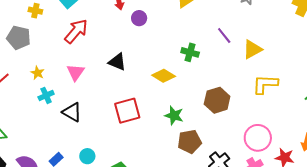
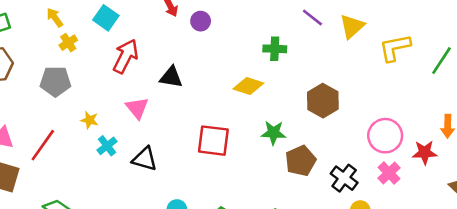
yellow cross: (35, 11) -> (68, 43), turned -32
black triangle: (117, 62) -> (171, 77), moved
yellow L-shape: (265, 84) -> (395, 48), moved
red square: (127, 111) -> (213, 141), turned 36

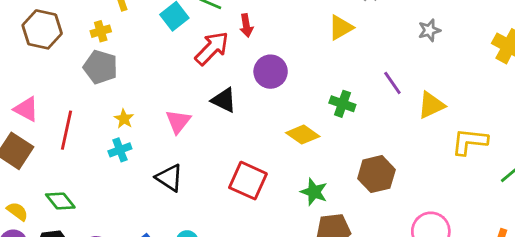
purple circle: (201, 21) -> (271, 72), moved, size x1.5
yellow cross: (68, 43) -> (101, 31), moved
red arrow: (126, 56) -> (212, 48), moved
red line: (43, 145) -> (67, 130), turned -40
cyan cross: (107, 146) -> (120, 150), moved

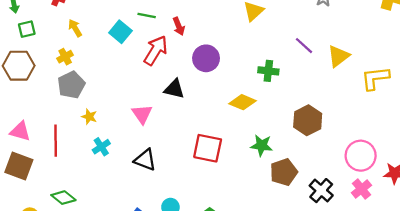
gray pentagon: (100, 67) -> (71, 85), turned -30
yellow star: (124, 119) -> (89, 117), moved

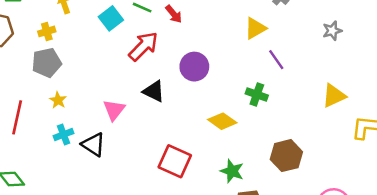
red arrow: (179, 26) -> (174, 14), moved, turned -30
purple line: (304, 46) -> (276, 60), moved
black triangle: (145, 160) -> (93, 145), moved

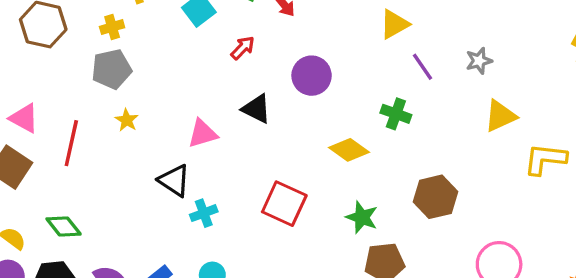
gray star: (332, 31) -> (479, 61), moved
red arrow: (143, 46) -> (243, 48), size x0.6
pink triangle: (114, 110) -> (203, 134), turned 35
cyan cross: (64, 135) -> (204, 213), moved

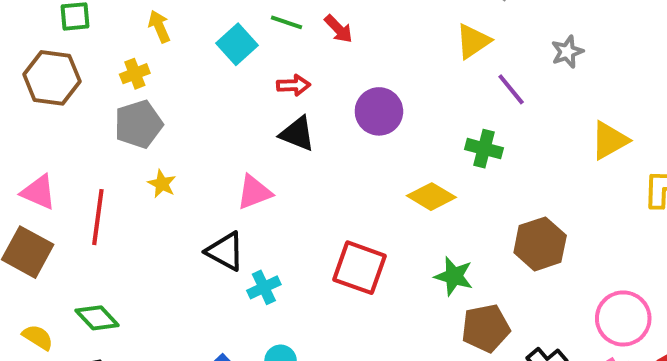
red arrow: (243, 48) -> (294, 85), turned 48
gray star: (479, 61) -> (567, 52), moved
black triangle: (256, 109) -> (297, 134), moved

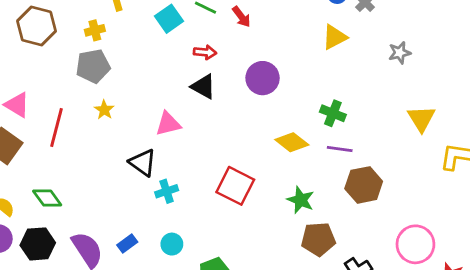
purple line: (511, 89) -> (340, 149), moved, turned -50
yellow triangle: (609, 140) -> (421, 118), turned -40

